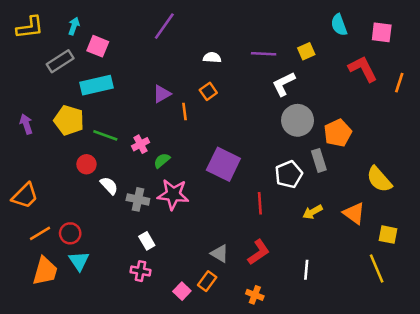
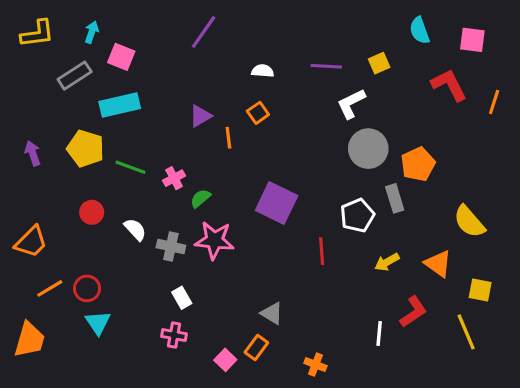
red circle: (86, 164) -> (92, 212), moved
red L-shape: (259, 252) -> (413, 312), moved
orange trapezoid: (45, 271) -> (30, 340), moved

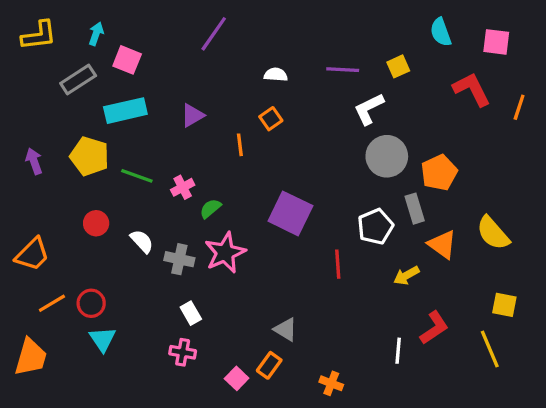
purple triangle: (200, 116) -> (192, 115), moved
pink star: (214, 240) -> (225, 253), turned -30
orange triangle: (438, 264) -> (442, 244), moved

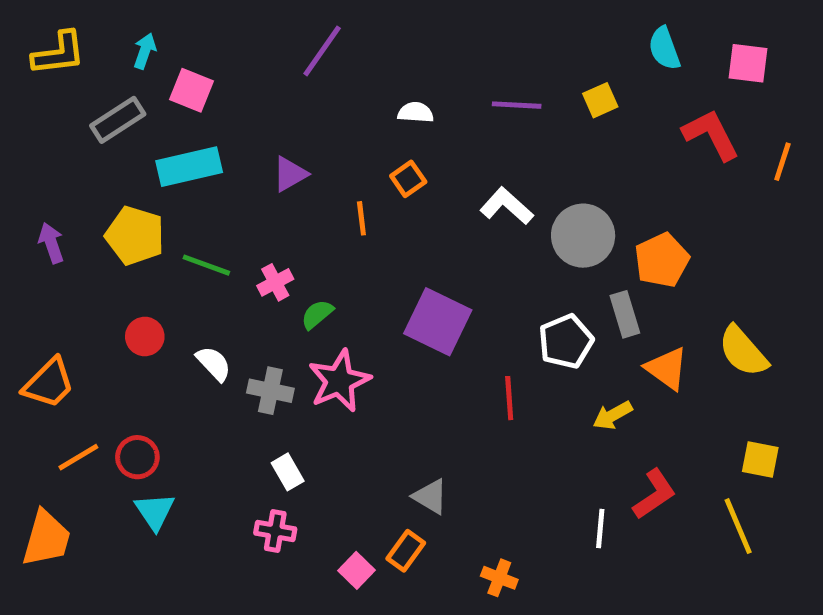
white L-shape: (369, 109) -> (507, 206), moved, turned 68

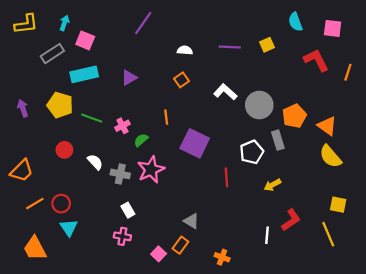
orange line: (361, 218) -> (166, 117), moved
orange triangle: (667, 369) -> (327, 126), moved
orange trapezoid: (46, 538) -> (35, 248), moved, turned 136

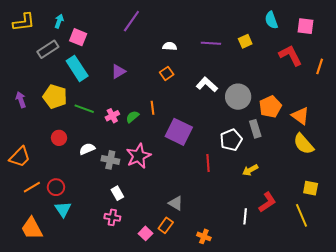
cyan rectangle: (84, 74) -> (77, 68), turned 70
green semicircle: (141, 140) -> (132, 117), moved
white semicircle: (95, 162) -> (87, 149), turned -70

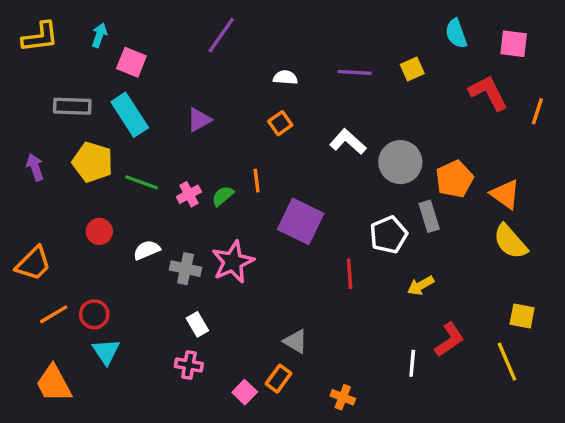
gray rectangle: (48, 49) -> (72, 106), moved, turned 35

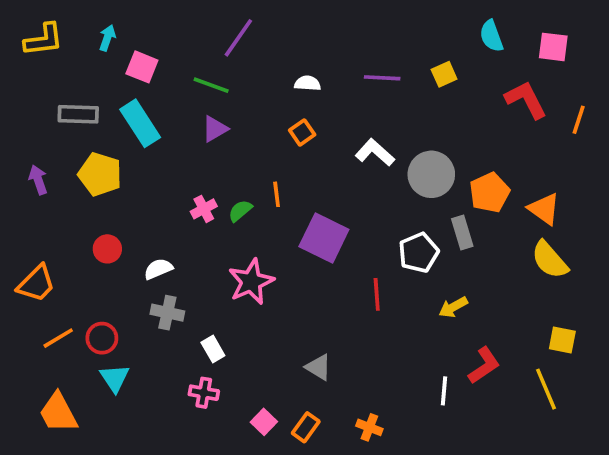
green line: (142, 182) -> (211, 85), moved
gray cross: (186, 269) -> (167, 313), moved
orange rectangle: (279, 379) -> (306, 427), moved

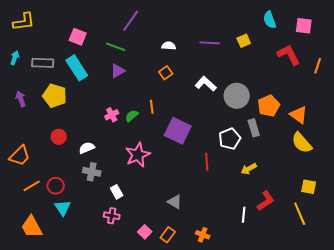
cyan arrow: (107, 38) -> (15, 58), moved

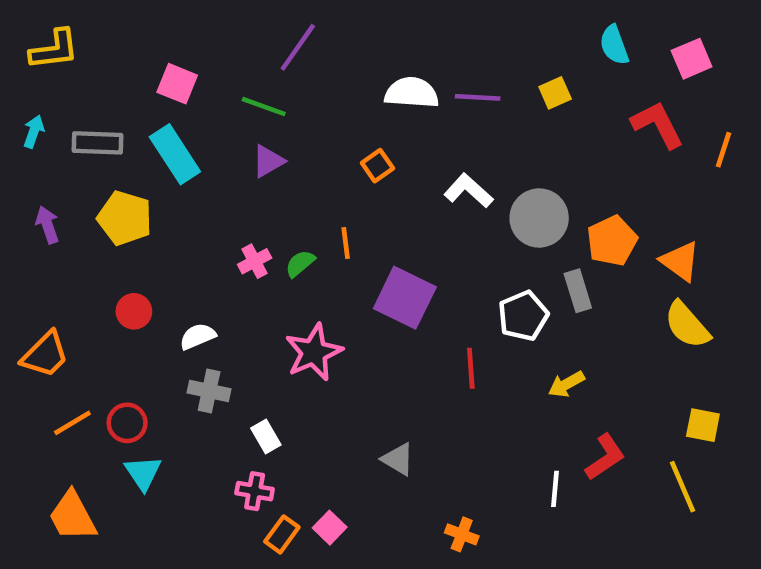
pink square: (304, 26) -> (692, 59), turned -30
white semicircle: (169, 46) -> (412, 93), moved, size x1.6
orange rectangle: (168, 235) -> (282, 534), moved

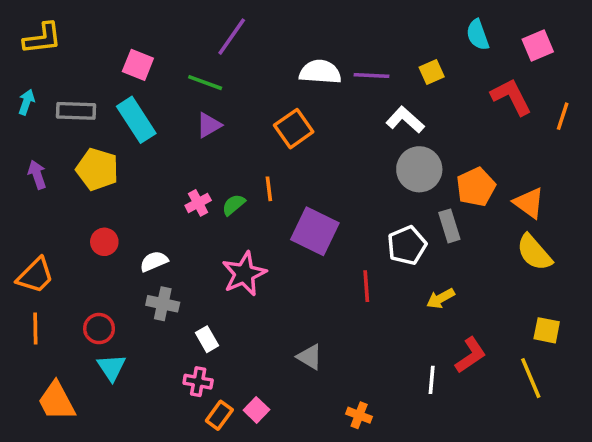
orange square: (377, 166) -> (294, 129), size x1.5
white L-shape: (469, 191) -> (405, 120), moved
orange line: (72, 423) -> (35, 329), moved, turned -60

